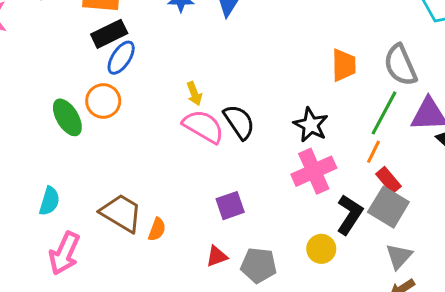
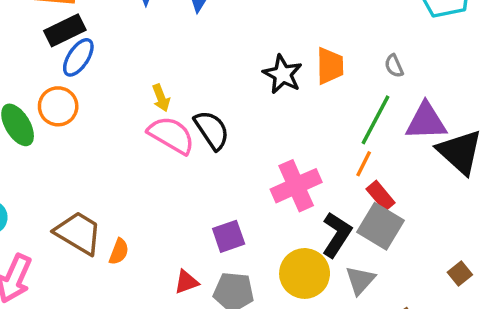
gray semicircle: (400, 65) -> (394, 66), size x0.5
black star: (311, 125) -> (283, 74), moved
purple square: (230, 206) -> (229, 236), moved
yellow circle: (321, 249) -> (305, 273), size x1.5
gray triangle: (399, 256) -> (360, 280), moved

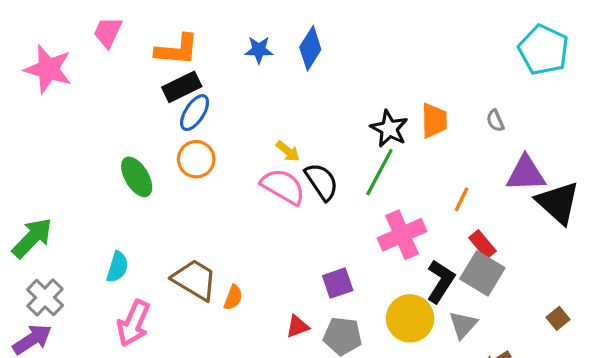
yellow arrow: (161, 98) -> (288, 151), moved, turned -30
orange circle: (58, 106) -> (196, 159), moved
green line: (375, 120) -> (379, 172), moved
orange line: (364, 164) -> (461, 199), moved

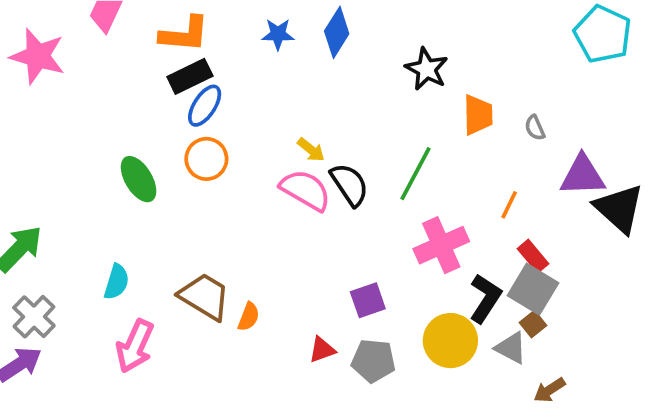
gray semicircle: (495, 121) -> (535, 128), moved
black star: (389, 129) -> (427, 69), moved
brown square: (558, 318) -> (533, 324), moved
gray triangle: (463, 325) -> (511, 348), turned -44

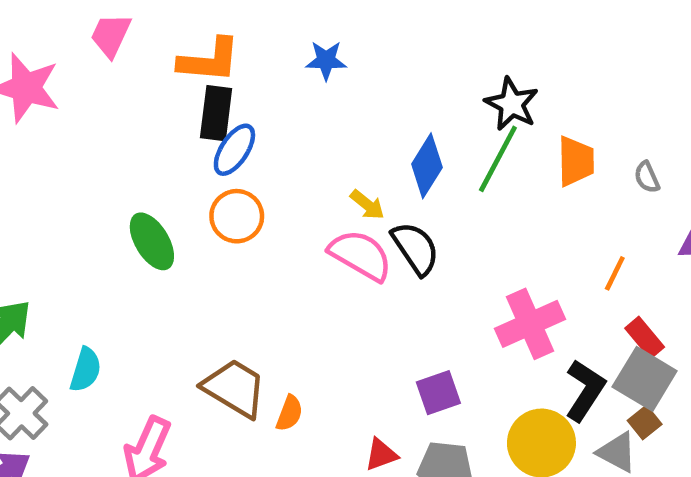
blue diamond: (337, 32) -> (427, 166), moved
black rectangle: (190, 76) -> (216, 113), turned -57
green line: (416, 174) -> (498, 159), moved
cyan semicircle: (117, 282) -> (85, 370), moved

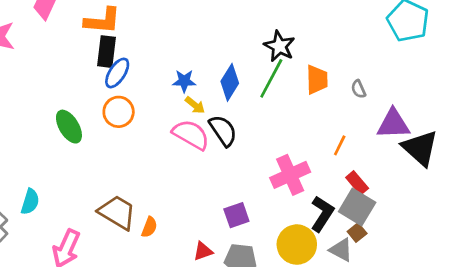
blue star: (326, 60) -> (184, 81), moved

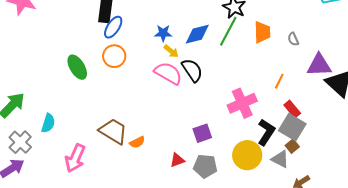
blue diamond: (230, 82) -> (197, 34), turned 44
orange semicircle: (149, 227) -> (137, 142), turned 42

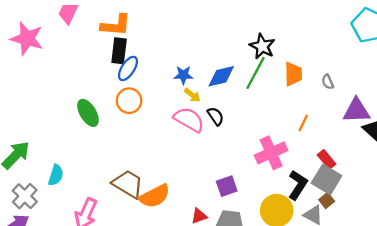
black semicircle: (192, 70) -> (216, 116), size x0.7
orange line: (279, 81) -> (303, 123), moved
orange semicircle: (137, 142) -> (155, 196), size x1.8

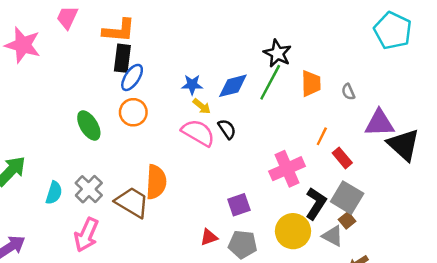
red rectangle: (327, 159) -> (342, 158), moved
gray cross: (25, 196) -> (89, 189), moved
orange semicircle: (155, 196) -> (156, 182), moved, turned -60

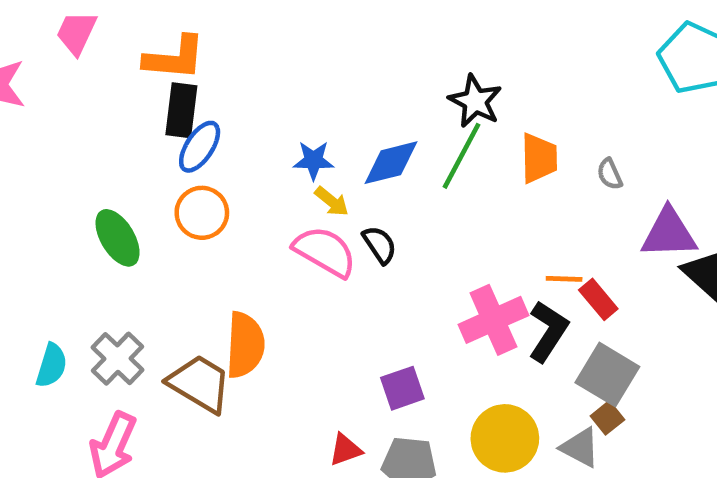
orange line: (322, 136) -> (564, 279), moved, turned 66
black L-shape: (316, 204) -> (548, 331), moved

